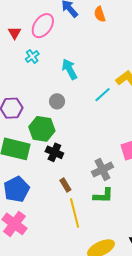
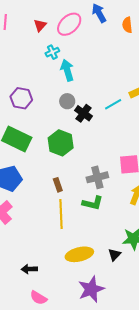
cyan arrow: (69, 69) -> (67, 70), moved
green hexagon: (42, 129) -> (61, 143), moved
black cross: (54, 152) -> (83, 113), moved

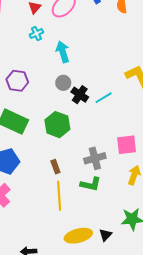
cyan cross: (52, 52) -> (36, 34), moved
cyan line: (113, 104) -> (104, 98), moved
black triangle: (114, 255) -> (105, 235), moved

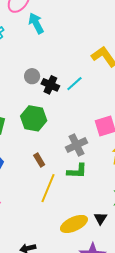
cyan arrow: (63, 52) -> (36, 23), moved
yellow line: (59, 196) -> (48, 188), turned 36

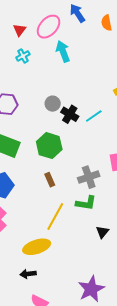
brown rectangle: (39, 160) -> (50, 180), moved
black triangle: (100, 218) -> (102, 232), moved
yellow ellipse: (74, 224) -> (37, 247), moved

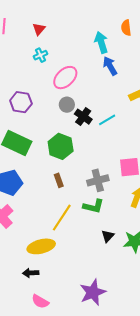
blue arrow: (77, 13) -> (110, 66), moved
pink ellipse: (49, 27) -> (65, 78), moved
cyan arrow: (63, 51) -> (101, 42), moved

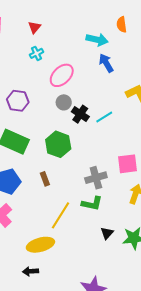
cyan arrow: (101, 42) -> (97, 40), turned 120
brown rectangle: (59, 180) -> (45, 179), moved

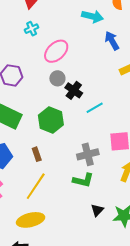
blue arrow: (106, 63) -> (112, 41), moved
cyan line: (104, 117) -> (95, 108), moved
yellow line: (61, 215) -> (36, 186), moved

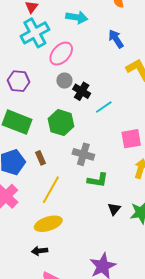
cyan arrow: (92, 16) -> (77, 17), moved
cyan cross: (32, 29) -> (35, 33), size x2.0
brown rectangle: (37, 154) -> (40, 158), moved
gray cross: (88, 154) -> (83, 154), moved, turned 35

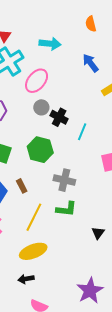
cyan line: (104, 107) -> (82, 132), turned -30
green L-shape: (98, 180) -> (66, 209), moved

